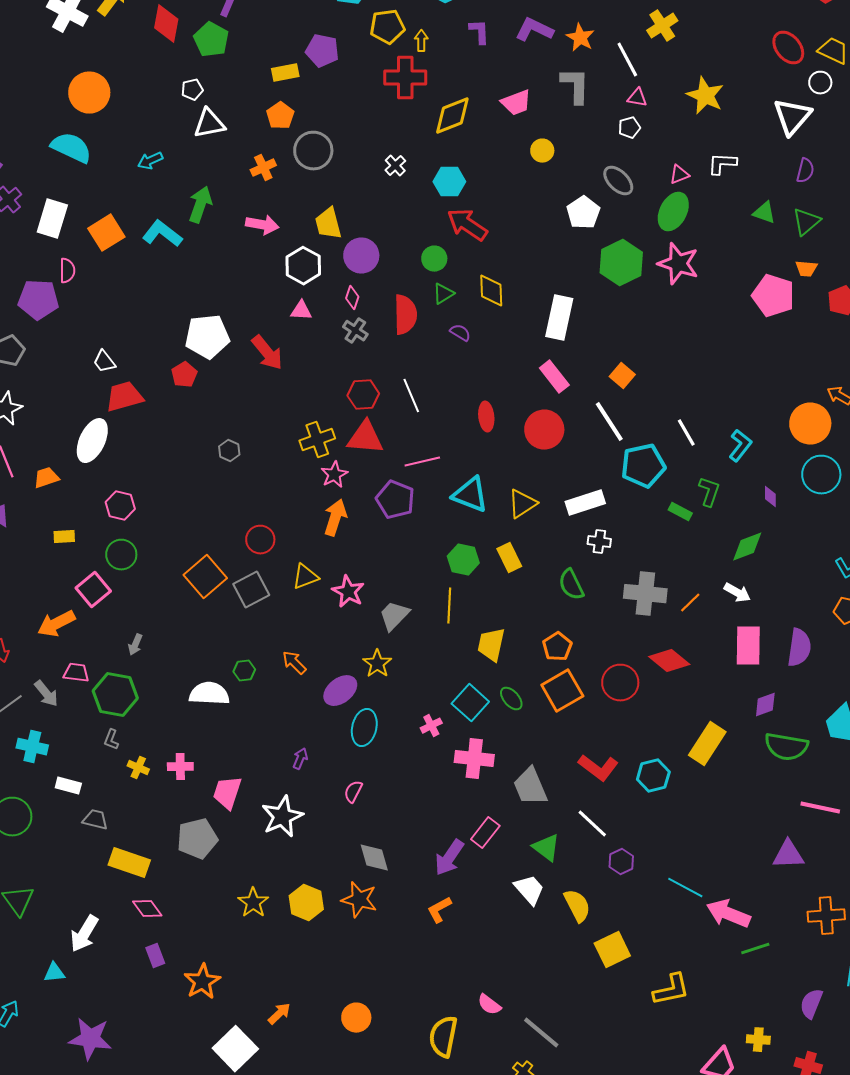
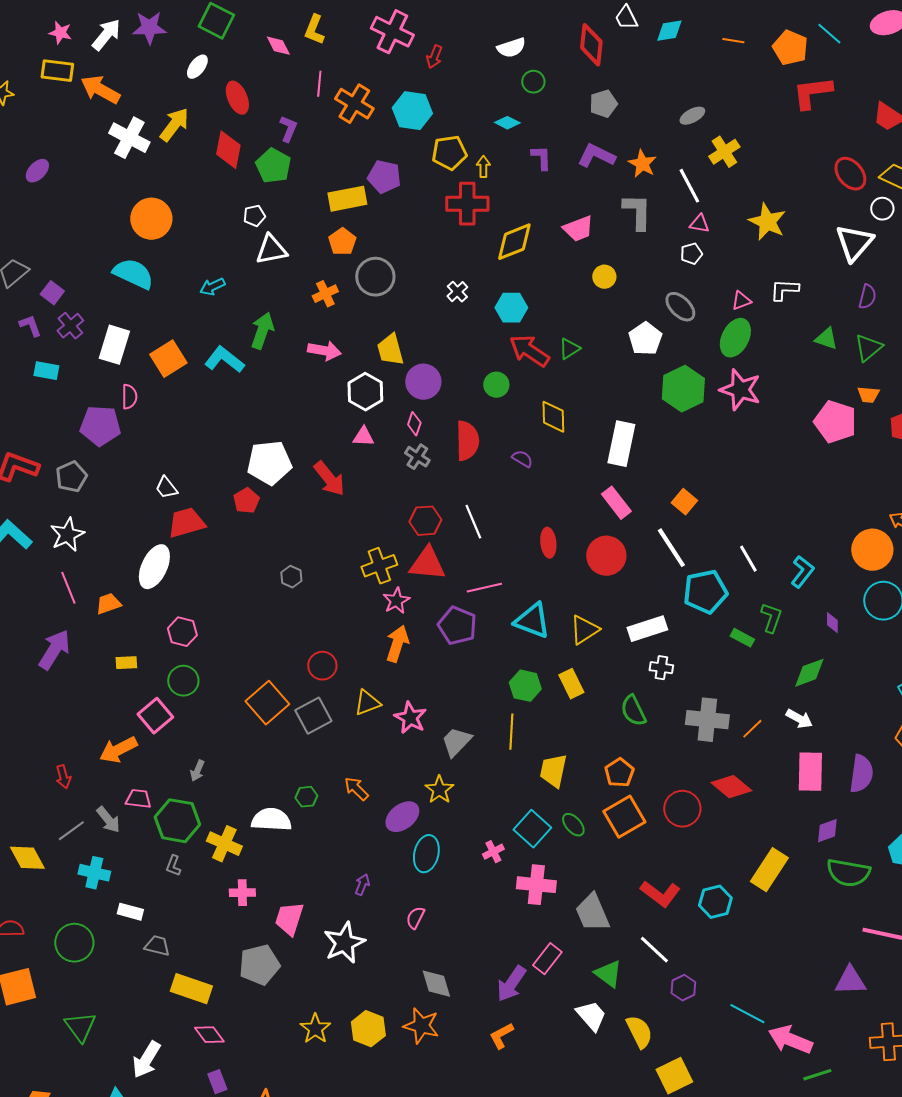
yellow rectangle: (285, 73) -> (347, 199), size x1.4
green triangle: (443, 294) -> (569, 349), moved
yellow cross: (138, 768) -> (224, 844), moved, size x1.6

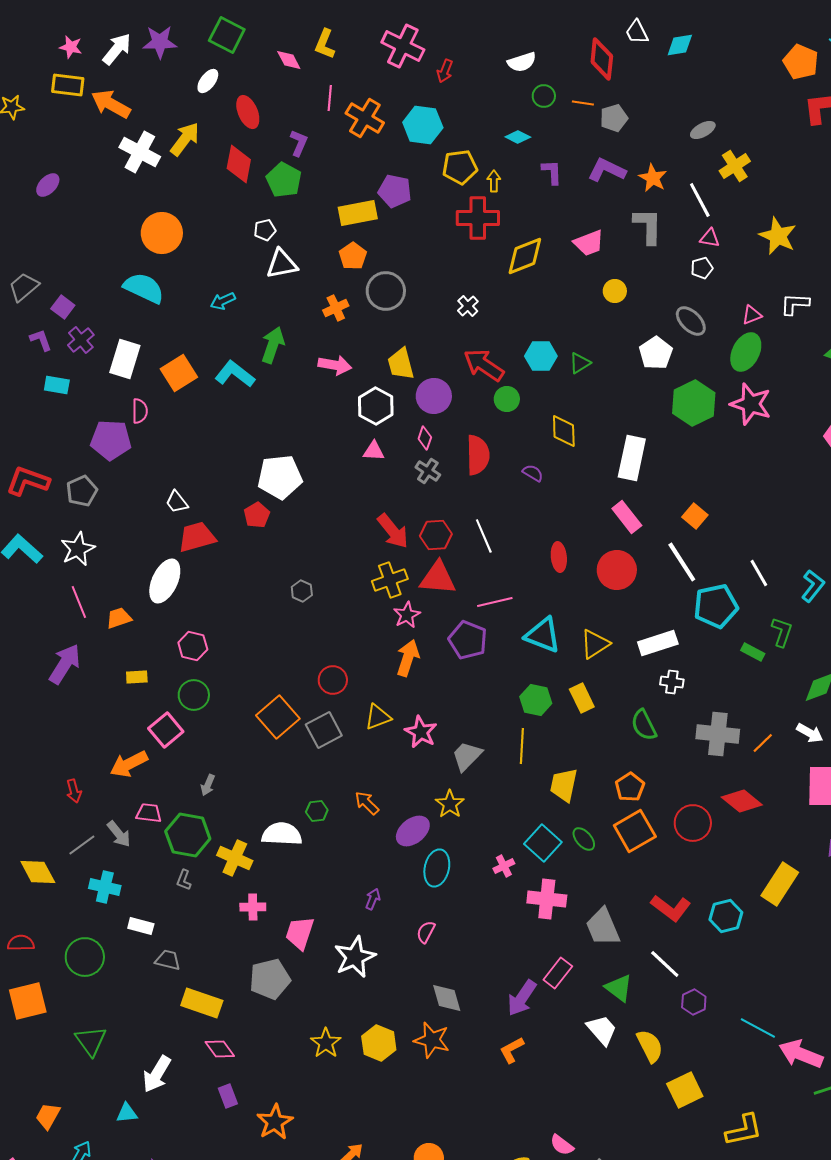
orange line: (733, 41) -> (583, 103), moved
cyan hexagon: (511, 308) -> (541, 356), moved
red arrow: (529, 351) -> (484, 365), moved
red arrow: (329, 479) -> (393, 531), moved

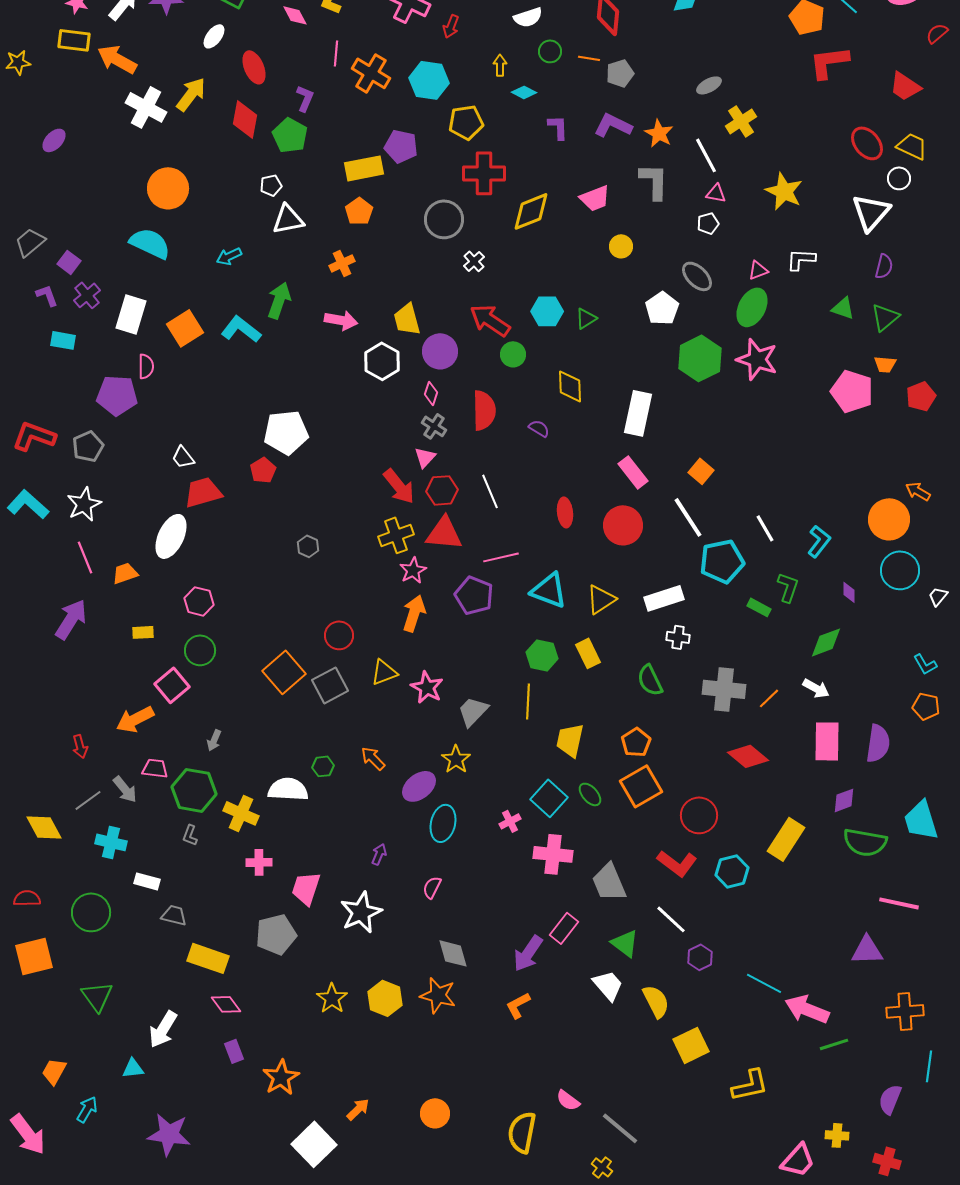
yellow arrow: (494, 181) -> (500, 65), moved
gray circle: (386, 291) -> (444, 219), moved
pink triangle: (374, 451) -> (425, 457), moved, turned -50
red circle: (693, 823) -> (699, 815), moved

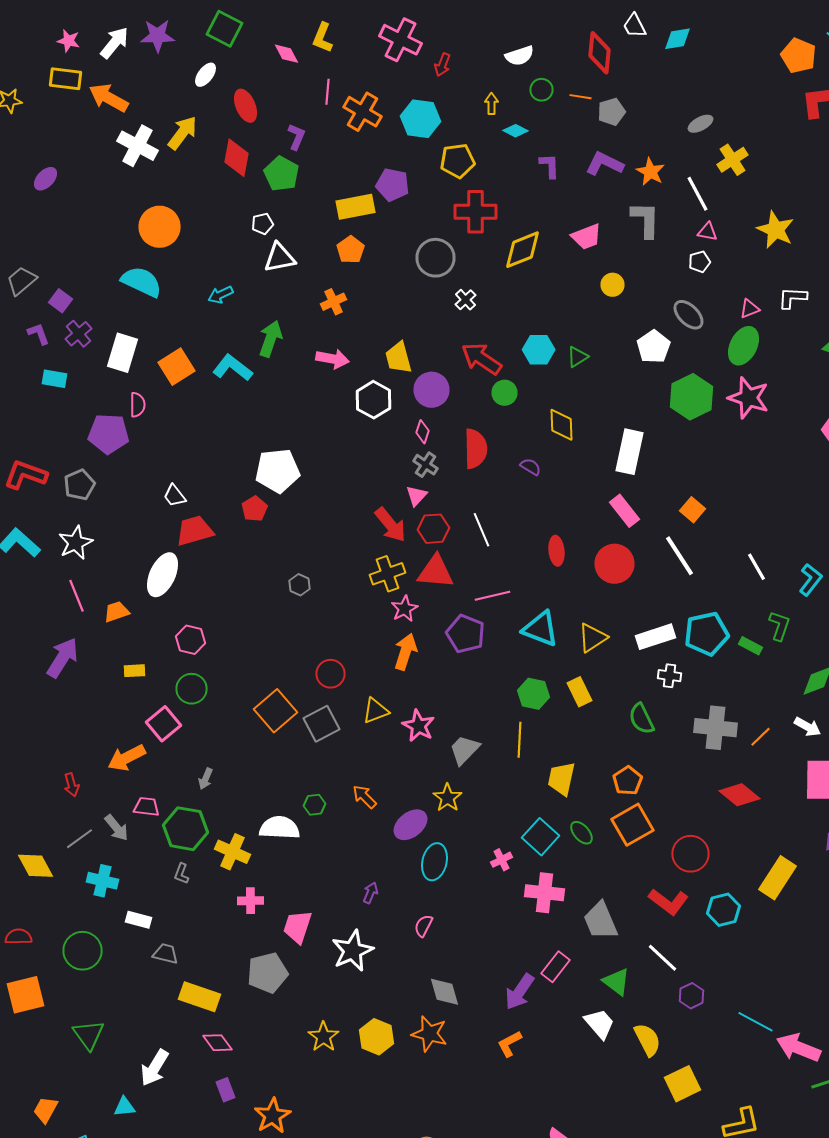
cyan pentagon: (722, 561) -> (706, 634), moved

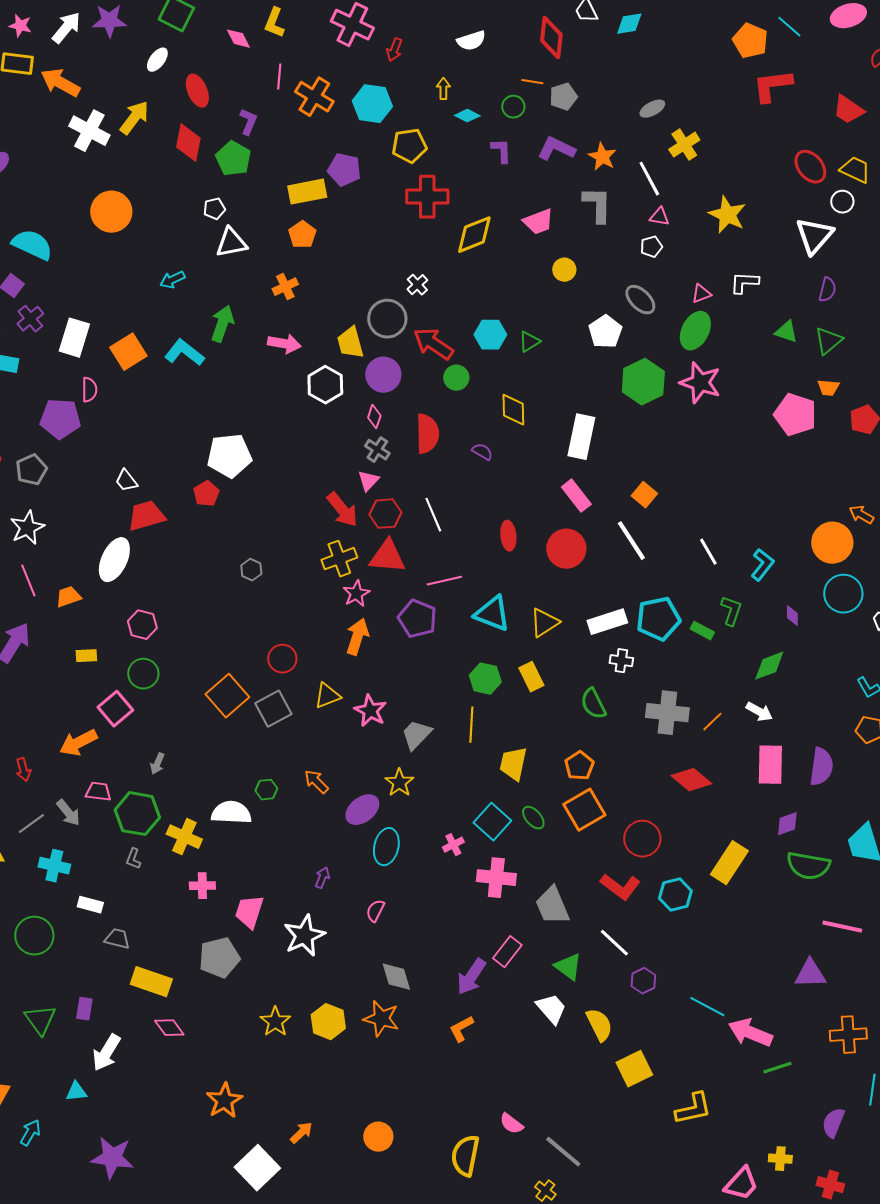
green circle: (542, 90) -> (513, 107), moved
gray circle: (436, 258) -> (387, 319), moved
cyan semicircle: (142, 282) -> (32, 245), moved
purple rectangle: (226, 1090) -> (84, 1009), moved, turned 30

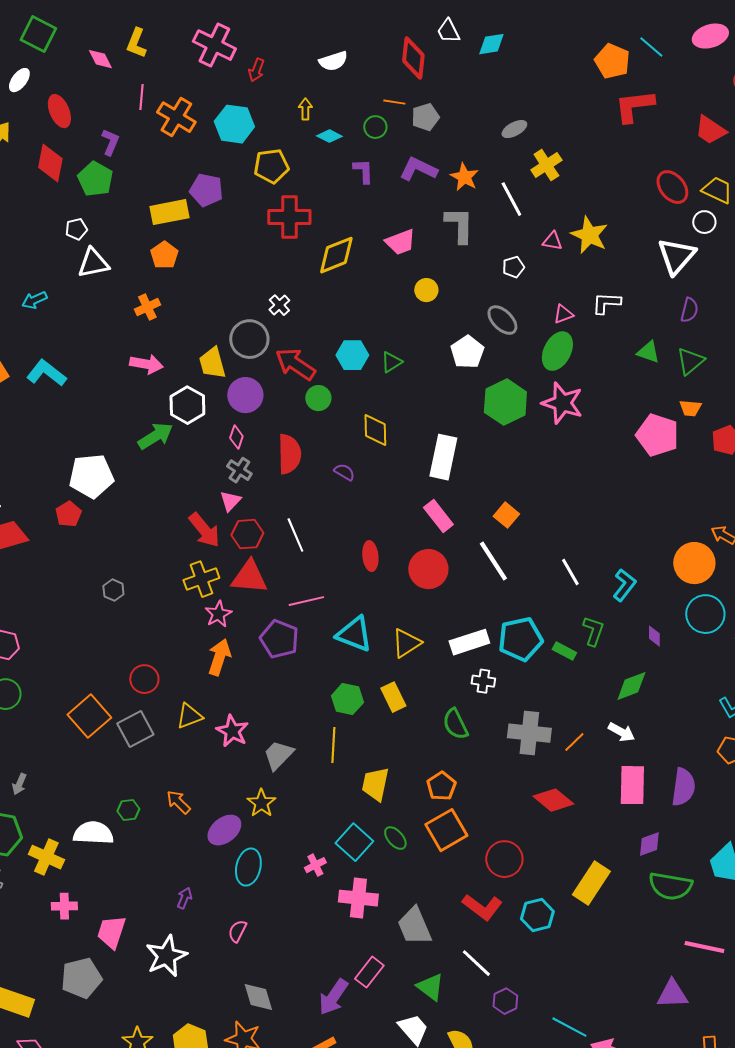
pink triangle: (659, 217) -> (552, 241), moved
green arrow: (222, 324) -> (155, 436), moved, turned 39

